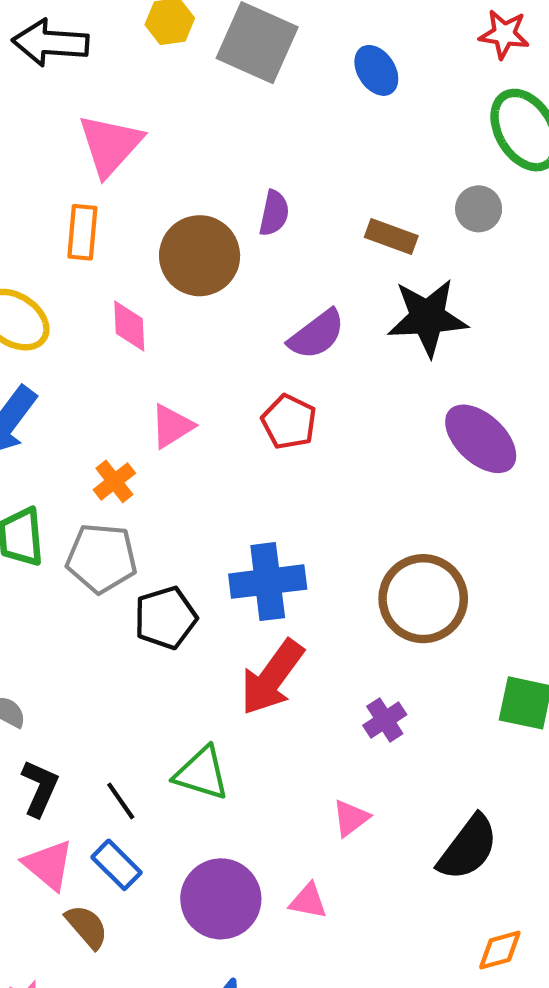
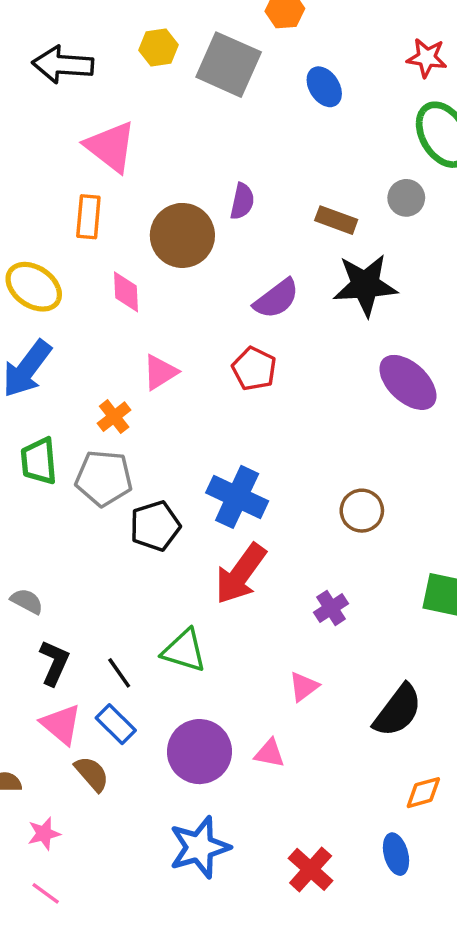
pink triangle: (110, 145) -> (111, 147), turned -34
blue cross: (268, 582) -> (237, 497), turned 32
brown circle: (423, 599) -> (362, 511), size x0.6

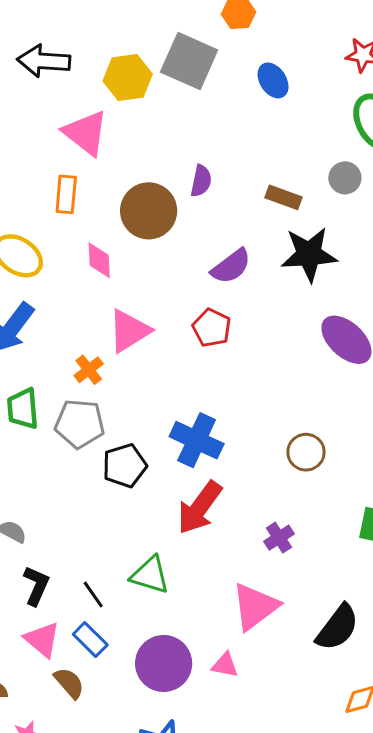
yellow hexagon: (158, 47) -> (128, 77), moved, size x1.4
pink triangle: (160, 372) -> (129, 331), size x1.4
pink triangle: (304, 687) -> (255, 607), size x1.8

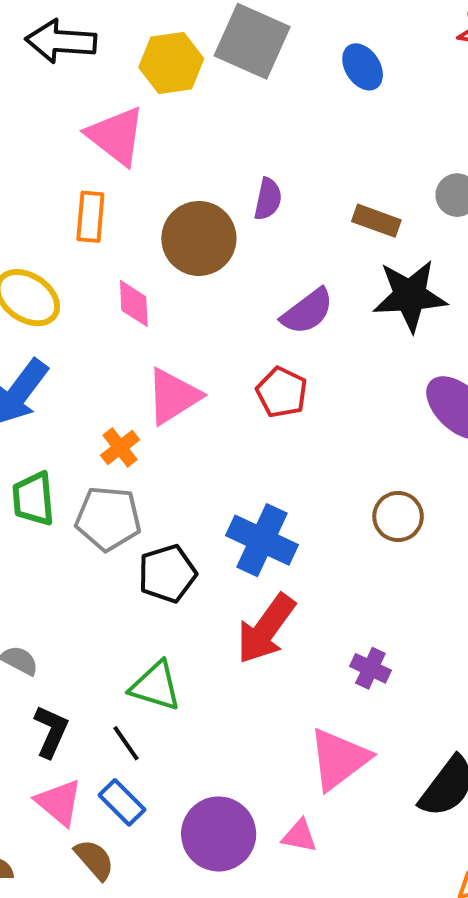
brown circle: (306, 452) -> (398, 516), moved
purple cross: (279, 538) -> (370, 668), turned -32
green triangle: (150, 575) -> (156, 686), moved

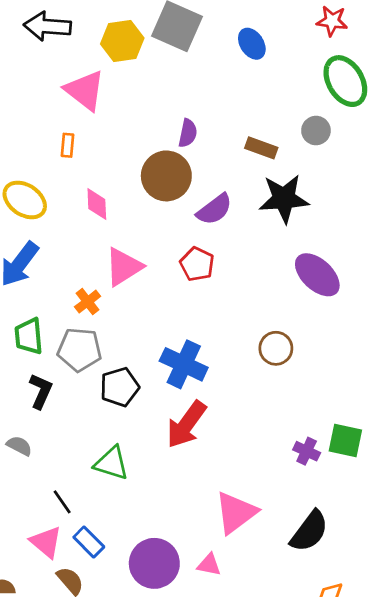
orange rectangle: (90, 217) -> (67, 145), size x0.7
brown circle: (199, 238) -> (166, 176), moved
purple cross: (370, 668) -> (307, 451), moved
black L-shape: (51, 731) -> (41, 391), moved
black line: (126, 743) -> (62, 502), moved

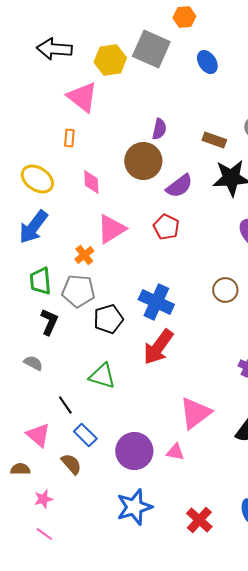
pink triangle: (46, 542) -> (38, 435), moved

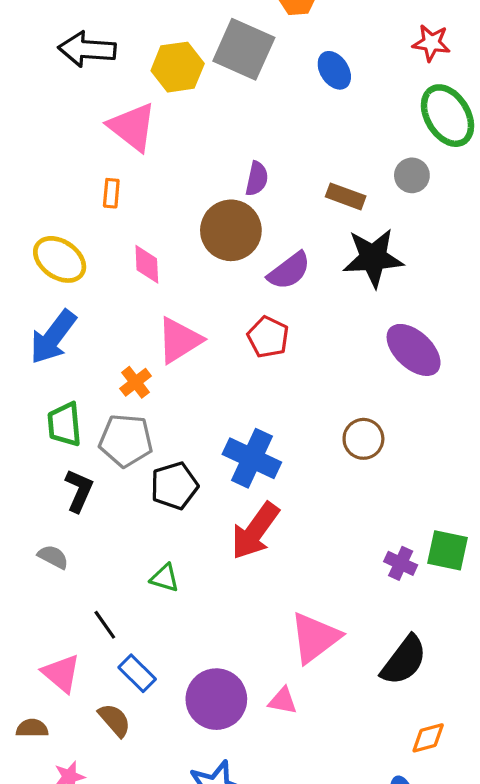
green triangle: (102, 376) -> (165, 578), size x0.7

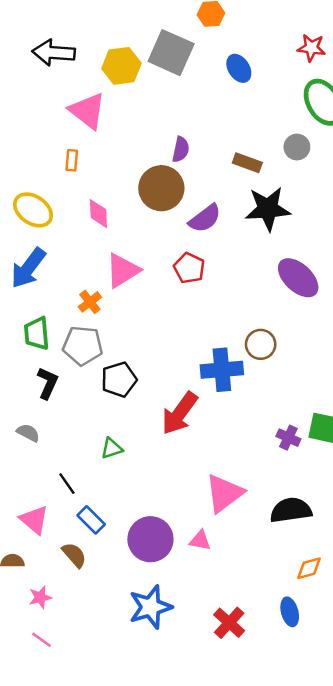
blue cross: (252, 458) -> (222, 370), moved, turned -30
green triangle: (165, 578) -> (112, 448), turned -35
black semicircle: (404, 660) -> (291, 510), turned -135

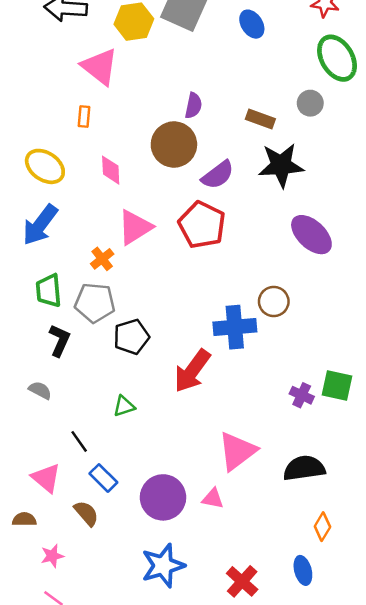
red pentagon: (189, 268) -> (202, 225), size x1.5
orange diamond: (309, 568) -> (322, 527), turned -44

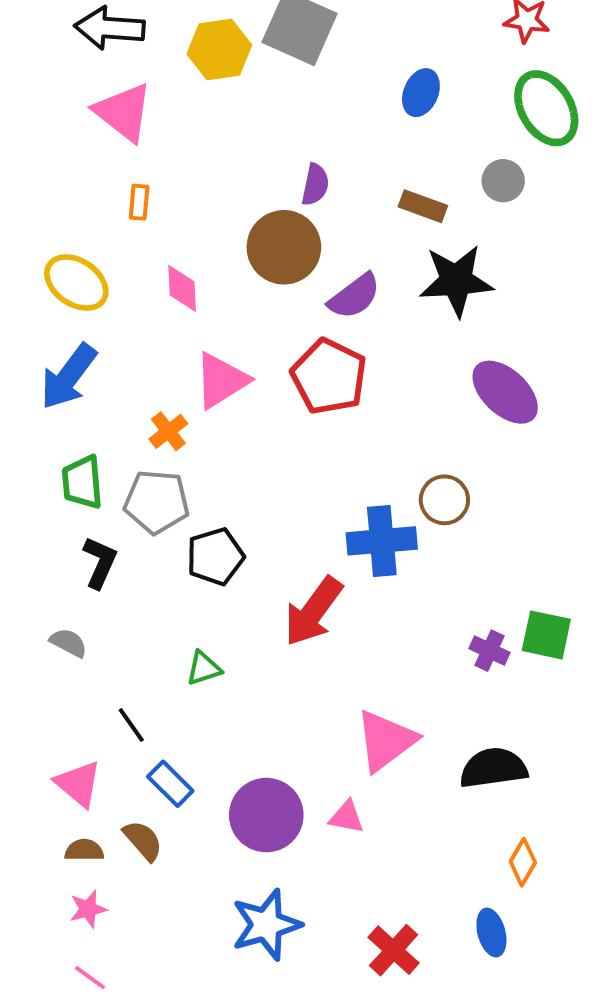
blue ellipse: (252, 24) -> (421, 93), moved, turned 56
pink triangle: (100, 67) -> (123, 112), moved
brown semicircle: (24, 519) -> (84, 850), moved

